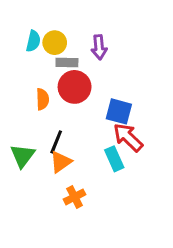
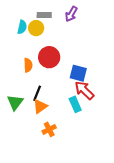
purple arrow: (99, 47) -> (71, 14), moved, turned 35
gray rectangle: (67, 62) -> (44, 15), moved

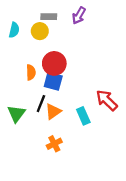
cyan semicircle: (22, 27) -> (14, 30), moved
blue square: (78, 73) -> (53, 81), moved
red arrow: (84, 90) -> (107, 100), moved
orange triangle: (40, 106) -> (53, 111), moved

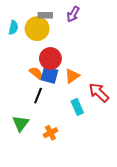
yellow circle: (40, 31) -> (37, 29), size x1.5
orange semicircle: (31, 72) -> (36, 73), moved, turned -48
orange triangle: (53, 111) -> (72, 76), moved
green triangle: (16, 114) -> (21, 123), moved

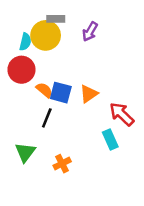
purple arrow: (73, 14) -> (90, 32), moved
cyan semicircle: (13, 28) -> (25, 42), moved
red circle: (50, 59) -> (21, 70), moved
cyan rectangle: (77, 107) -> (110, 139), moved

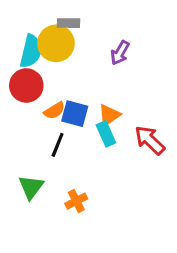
purple arrow: (90, 32) -> (120, 53), moved
cyan semicircle: (25, 42) -> (31, 51), size x1.5
orange semicircle: (44, 90) -> (54, 110), turned 108
cyan rectangle: (110, 139) -> (106, 134), moved

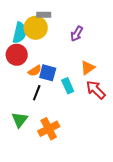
orange triangle: (109, 115) -> (88, 68), moved
orange cross: (76, 201) -> (49, 129), size x1.5

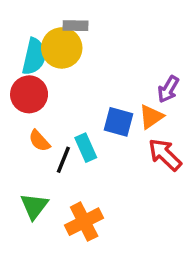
purple arrow: (77, 34) -> (168, 89), moved
orange semicircle: (35, 71) -> (39, 141), moved, turned 80
blue square: (48, 73) -> (118, 122), moved
cyan rectangle: (68, 86) -> (86, 148), moved

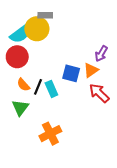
cyan semicircle: (34, 57) -> (20, 34), turned 40
black line: (63, 160) -> (38, 87), moved
green triangle: (34, 206) -> (20, 108), moved

